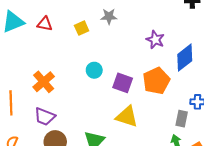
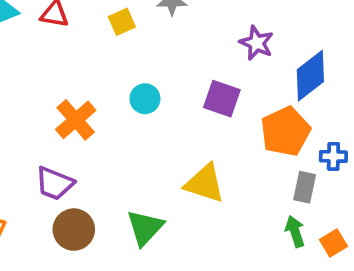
orange pentagon: (156, 81) -> (285, 131), moved
orange cross: (44, 82) -> (76, 120), moved
purple square: (123, 83) -> (222, 99), moved

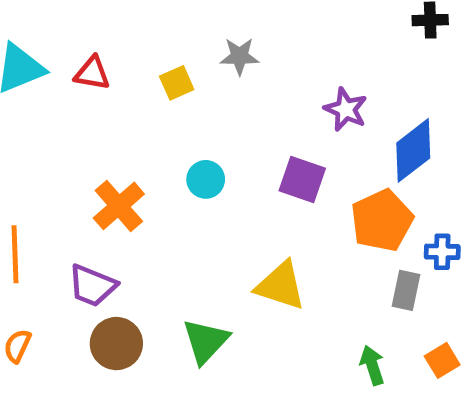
green arrow: (295, 231) -> (372, 365), moved

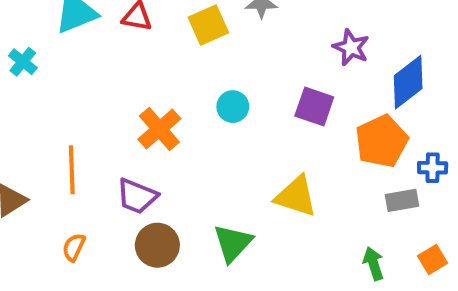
yellow square: (177, 83) -> (208, 25), size x1.4
gray rectangle: (406, 290) -> (402, 200), turned 68

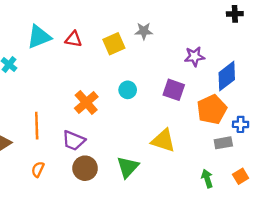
purple star: (351, 47) -> (194, 56), turned -30

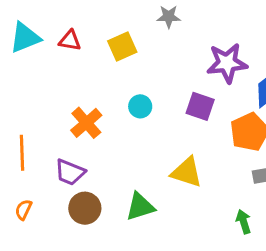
gray star: (144, 31) -> (169, 17), moved
purple star: (194, 56) -> (227, 63), size x1.5
green triangle: (128, 167) -> (140, 207), turned 30

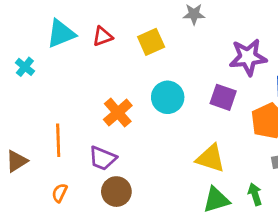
red triangle: (70, 41) -> (103, 36), turned -30
cyan circle: (140, 106) -> (168, 97), size x1.5
green triangle: (140, 207) -> (216, 200), moved
green arrow: (243, 222) -> (255, 194), moved

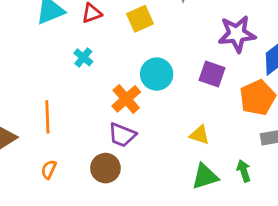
cyan cross: (25, 67) -> (83, 57), moved
orange cross: (118, 113) -> (126, 99), moved
purple trapezoid: (103, 158) -> (122, 135), moved
yellow triangle: (211, 158) -> (199, 135), size x0.7

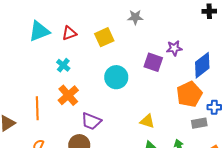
purple star: (237, 34) -> (174, 48), size x0.6
purple square: (212, 74) -> (153, 62), moved
orange cross: (126, 99) -> (68, 95), moved

